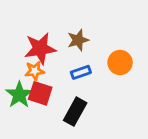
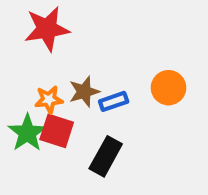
brown star: (78, 40) -> (84, 92), moved
red star: (40, 48) -> (47, 29), moved

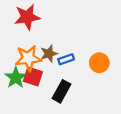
orange circle: (169, 88) -> (99, 63), moved
orange star: (49, 99) -> (28, 58), size x1.6

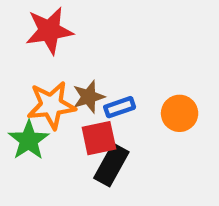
red square: (33, 76) -> (99, 138), moved, turned -30

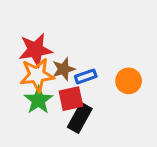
red star: (49, 31) -> (35, 50), moved
green star: (29, 140) -> (38, 100), moved

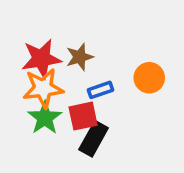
brown star: (64, 69) -> (80, 57), moved
orange circle: (129, 81) -> (149, 78), moved

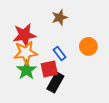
brown star: (80, 57) -> (60, 17), moved
blue rectangle: (100, 90) -> (60, 54), turned 72

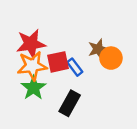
brown star: (60, 17) -> (98, 49), moved
red square: (49, 69) -> (58, 62), moved

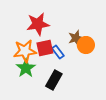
red star: (31, 44) -> (38, 24), moved

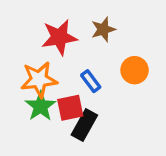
brown star: (76, 38) -> (103, 29), moved
red square: (45, 48) -> (70, 108), moved

